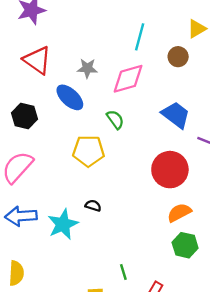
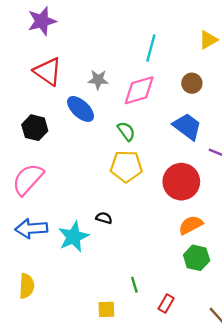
brown circle: (178, 57) -> (192, 83), moved
yellow pentagon: (88, 151) -> (126, 166), moved

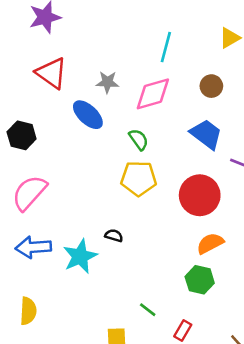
black hexagon: (35, 128) -> (22, 135), moved
green hexagon: (197, 258) -> (200, 280), moved
green line: (134, 285) -> (148, 310), turned -35

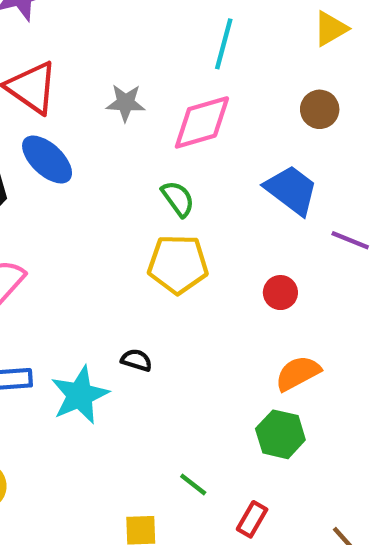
brown circle: (211, 86) -> (320, 109), moved
blue ellipse: (88, 115) -> (47, 159), moved
red circle: (200, 195) -> (280, 293), size x0.5

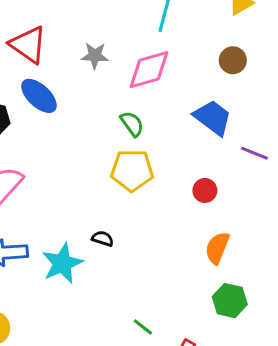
orange semicircle: (298, 373) -> (217, 248), turned -40
green hexagon: (280, 434) -> (230, 301), moved

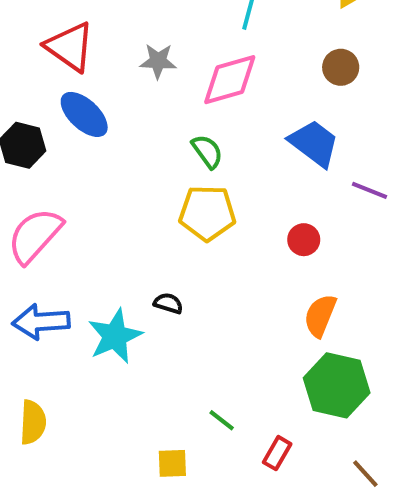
green hexagon: (230, 301) -> (337, 385), size x1.4

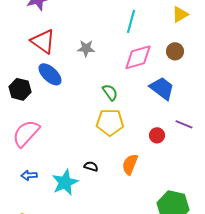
pink diamond: (230, 80) -> (138, 57), moved
purple line: (369, 190) -> (184, 124), moved
orange semicircle: (320, 316) -> (130, 164), moved
blue arrow: (41, 322) -> (29, 175), size x0.6

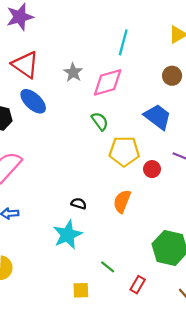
gray star: (86, 48) -> (73, 72), turned 30
pink diamond: (138, 57) -> (108, 82), moved
yellow pentagon: (110, 122) -> (124, 151), moved
cyan star: (65, 182) -> (68, 235), moved

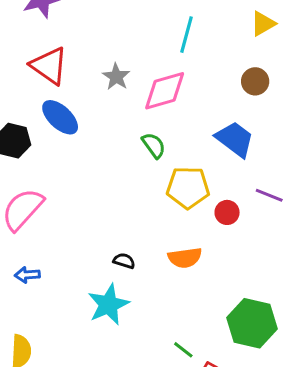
orange semicircle: (122, 201) -> (185, 258), turned -120
green line: (108, 267) -> (183, 350), moved

